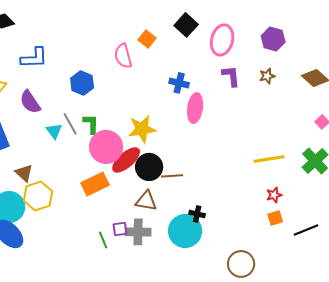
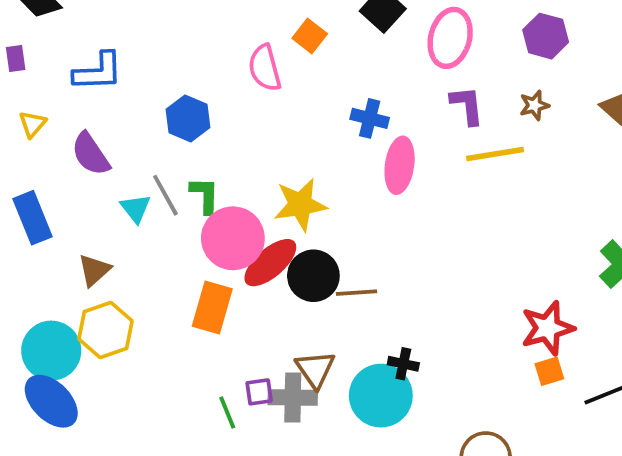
yellow line: (269, 159) -> (495, 154), moved
brown triangle: (24, 173) -> (94, 270), moved, turned 36
orange rectangle: (95, 184) -> (212, 308), turned -48
red star: (274, 195) -> (548, 328), size x1.8
brown triangle: (146, 201) -> (315, 369), moved, turned 45

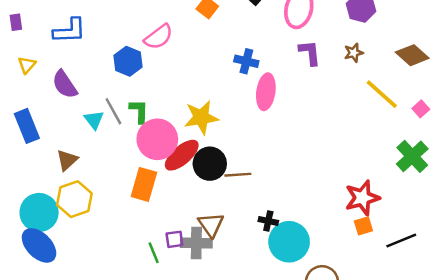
pink semicircle: (265, 68) -> (159, 37), moved, turned -112
yellow line: (495, 154) -> (382, 94), moved, turned 51
cyan circle: (381, 396) -> (289, 242), moved

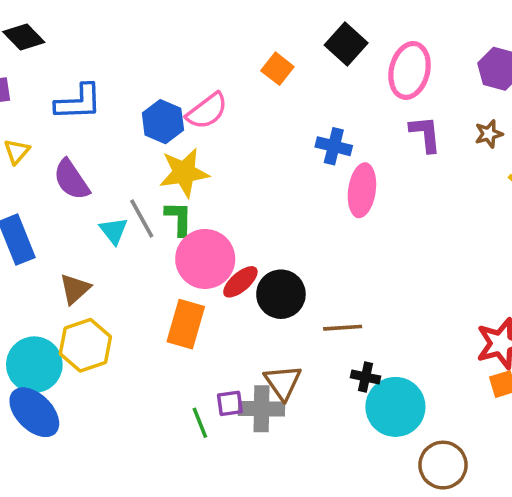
blue hexagon: (128, 61) -> (163, 122), moved
yellow star: (201, 117) -> (184, 173), moved
red ellipse: (182, 155) -> (240, 282), size x0.7
brown line: (238, 175) -> (343, 328), moved

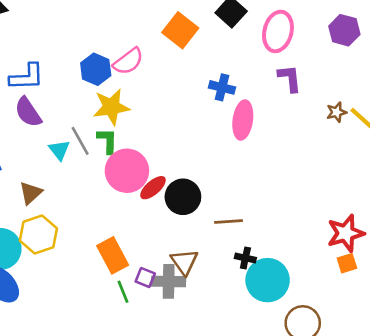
orange square: (277, 69) -> (180, 30), size x1.5
blue L-shape: (78, 102) -> (27, 77), moved
brown star: (489, 134) -> (337, 112), moved
orange rectangle: (186, 324) -> (113, 255), moved, turned -44
purple square: (230, 403) -> (145, 278), turned 30

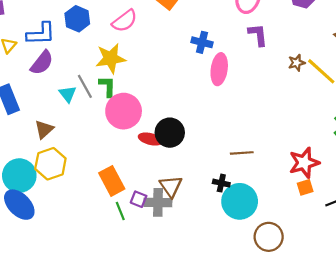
blue hexagon: (96, 69) -> (77, 19), moved
purple semicircle: (28, 112) -> (42, 63), turned -108
red ellipse: (153, 188) -> (150, 139), moved, turned 55
brown line: (228, 222) -> (242, 153), moved

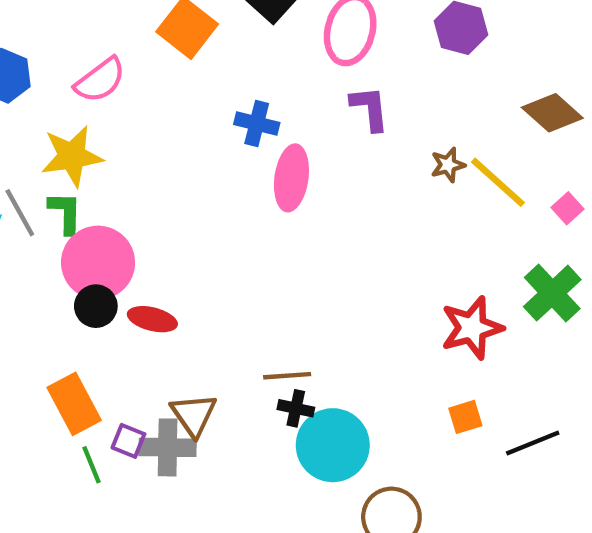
black circle: (170, 133) -> (96, 306), moved, size x0.7
brown line: (242, 153) -> (287, 376), moved
red star: (304, 163) -> (472, 328), moved

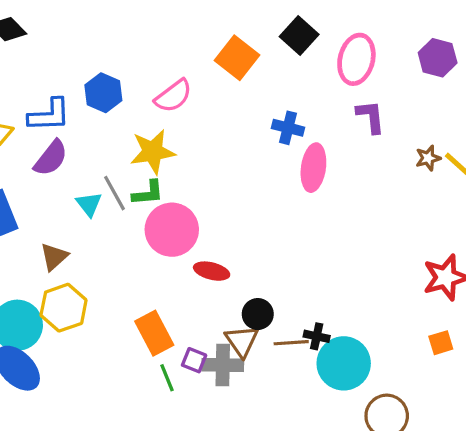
green L-shape: (65, 213) -> (148, 193), turned 84
black circle: (96, 306) -> (258, 314), moved
brown line: (287, 376) -> (291, 343), moved

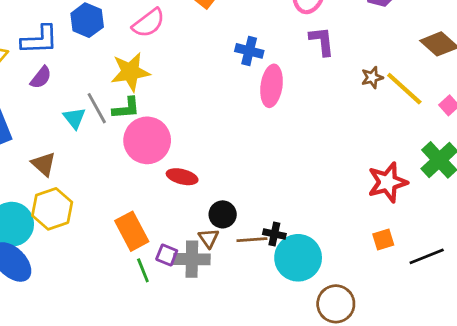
purple semicircle: (51, 158) -> (41, 77), size x0.7
brown triangle: (54, 257) -> (44, 164), turned -36
brown triangle: (242, 341) -> (209, 238), size x0.7

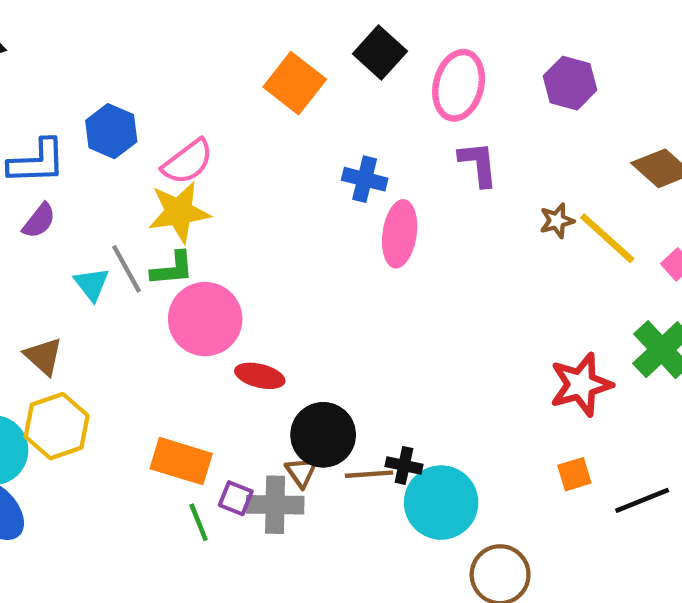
pink semicircle: (149, 23) -> (188, 162), moved
black circle: (223, 214) -> (323, 435), size x1.5
orange rectangle: (132, 231) -> (181, 461), turned -45

